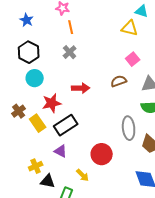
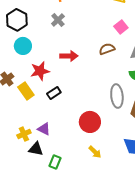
black rectangle: (66, 125) -> (54, 93), size x0.6
purple triangle: (61, 151) -> (44, 129), moved
yellow arrow: (83, 175) -> (95, 152), moved

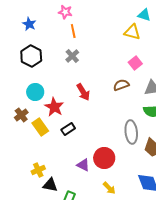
cyan circle: (23, 46) -> (35, 92), moved
red arrow: (69, 56) -> (83, 92), turned 60
red star: (40, 71) -> (54, 107), turned -30
purple triangle: (44, 129) -> (83, 165), moved

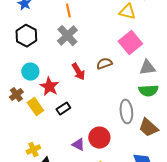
gray cross: (72, 56) -> (67, 36), size x1.5
pink square: (135, 63) -> (130, 43), size x1.6
brown semicircle: (121, 85) -> (104, 64), moved

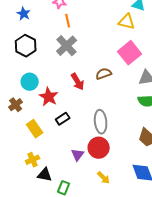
yellow rectangle: (35, 107) -> (35, 129), moved
gray ellipse: (126, 112) -> (101, 122), moved
purple triangle: (78, 145) -> (78, 155), turned 40

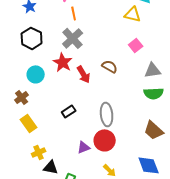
pink square: (130, 53) -> (136, 45), size x0.6
brown semicircle: (104, 74) -> (110, 66), turned 49
red star: (49, 97) -> (63, 62), moved
yellow rectangle: (35, 129) -> (29, 123), moved
purple triangle: (78, 155) -> (84, 147), turned 32

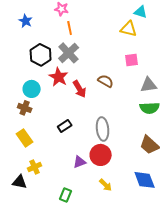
black hexagon: (32, 38) -> (41, 55), moved
pink square: (136, 45) -> (132, 60), turned 32
brown cross: (22, 97) -> (25, 108), moved, turned -32
black triangle: (51, 167) -> (20, 182), moved

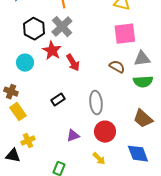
pink square: (132, 60) -> (125, 34), size x1.6
brown semicircle: (106, 81) -> (117, 67), moved
brown cross: (25, 108) -> (11, 92), moved
red circle: (101, 155) -> (105, 132), moved

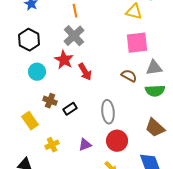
black hexagon: (34, 29) -> (29, 40), moved
brown cross: (11, 92) -> (50, 101), moved
yellow cross: (28, 141) -> (52, 145), moved

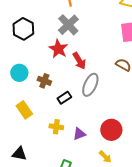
cyan circle: (37, 72) -> (19, 73), moved
brown cross: (50, 101) -> (44, 81), moved
gray ellipse: (108, 112) -> (90, 85), moved, turned 30
yellow cross: (52, 145) -> (56, 127), moved, turned 32

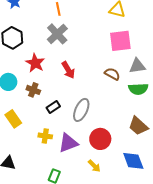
red star: (58, 49) -> (35, 63), moved
gray ellipse: (90, 85) -> (81, 110), moved
purple triangle: (79, 134) -> (68, 143), size x1.5

